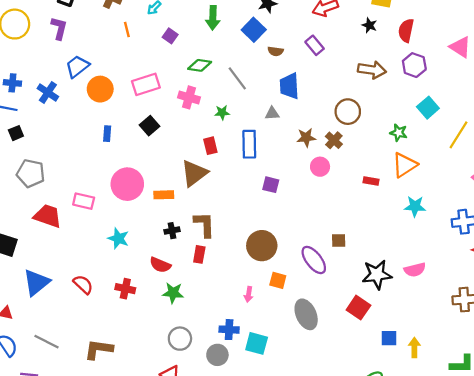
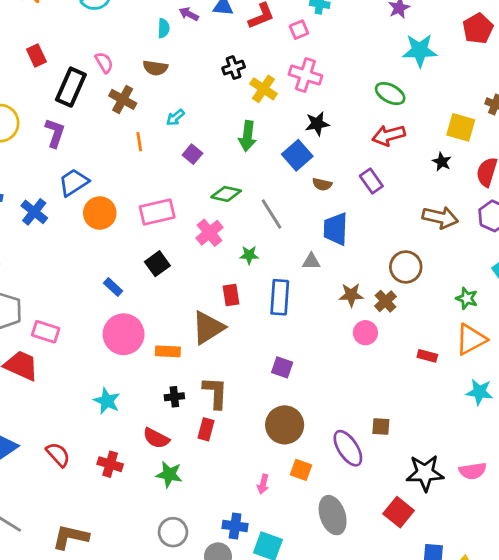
pink cross: (189, 97) -> (209, 233), turned 30
blue rectangle: (107, 134) -> (113, 287), moved, turned -56
purple square: (271, 185) -> (282, 367), moved
pink rectangle: (84, 201) -> (46, 332), moved

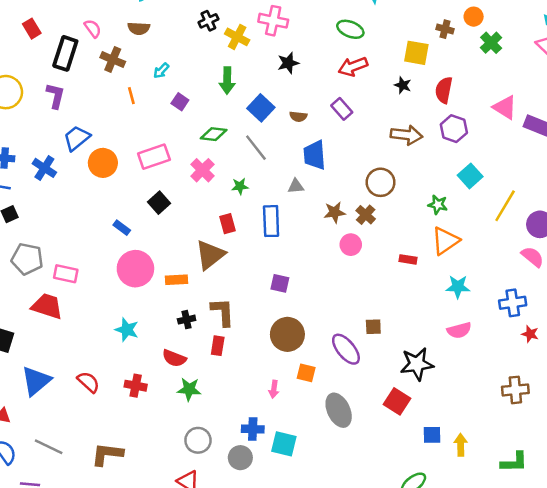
blue square: (297, 155) -> (261, 108), moved
pink semicircle: (473, 471) -> (459, 330), moved

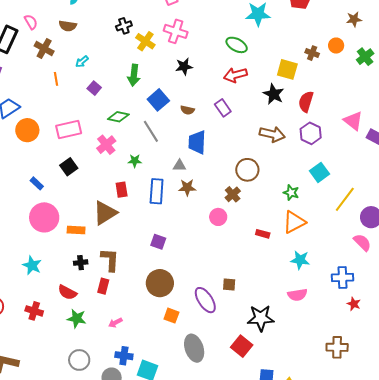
green cross: (491, 43) -> (365, 57), moved
black star: (403, 85) -> (274, 94), size x1.5
brown star: (335, 212) -> (187, 187), moved
pink arrow: (274, 389) -> (115, 323), moved, turned 48

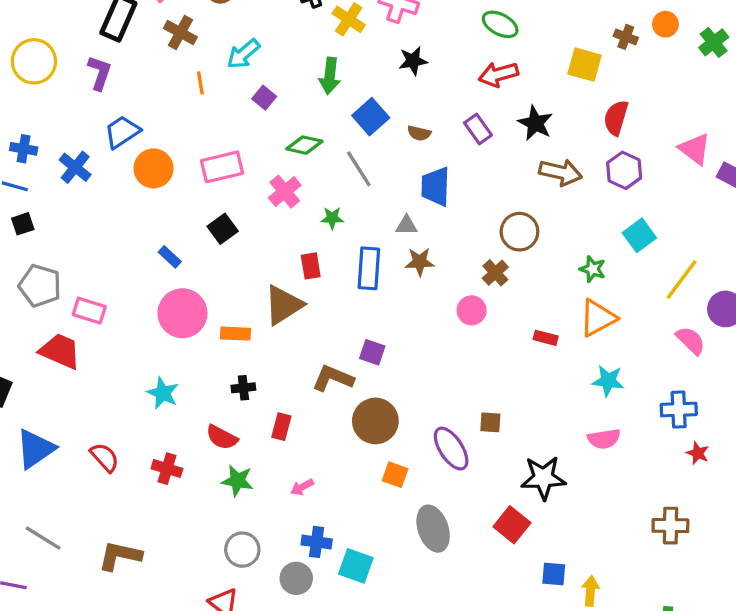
cyan arrow: (82, 62) -> (243, 54), size x1.5
black star: (274, 94) -> (535, 123), moved
pink semicircle: (362, 242) -> (691, 341), moved
brown L-shape: (110, 260) -> (333, 378), moved, turned -70

